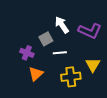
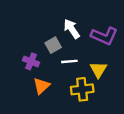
yellow triangle: (93, 65) -> (98, 70), moved

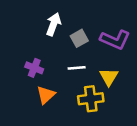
white arrow: (72, 29) -> (53, 24), moved, turned 54
gray square: (53, 45) -> (79, 38), moved

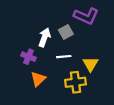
white arrow: (53, 24) -> (45, 37), moved
purple L-shape: (115, 40) -> (86, 16), moved

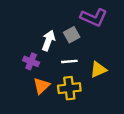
yellow triangle: (90, 64) -> (98, 70), turned 35
yellow cross: (75, 82) -> (69, 88), moved

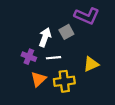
white line: (69, 61) -> (54, 58), moved

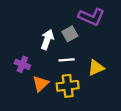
purple cross: (29, 57) -> (22, 64), moved
white line: (54, 58) -> (67, 60), moved

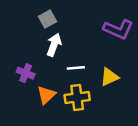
purple L-shape: (91, 17) -> (118, 29), moved
gray square: (70, 34) -> (48, 19), moved

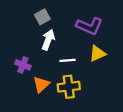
purple L-shape: (118, 29) -> (89, 26), moved
yellow triangle: (109, 77) -> (97, 54), moved

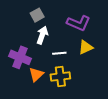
purple cross: (23, 65) -> (20, 57), size x1.5

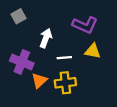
gray square: (37, 15) -> (19, 16), moved
yellow triangle: (86, 47) -> (93, 51), turned 35

